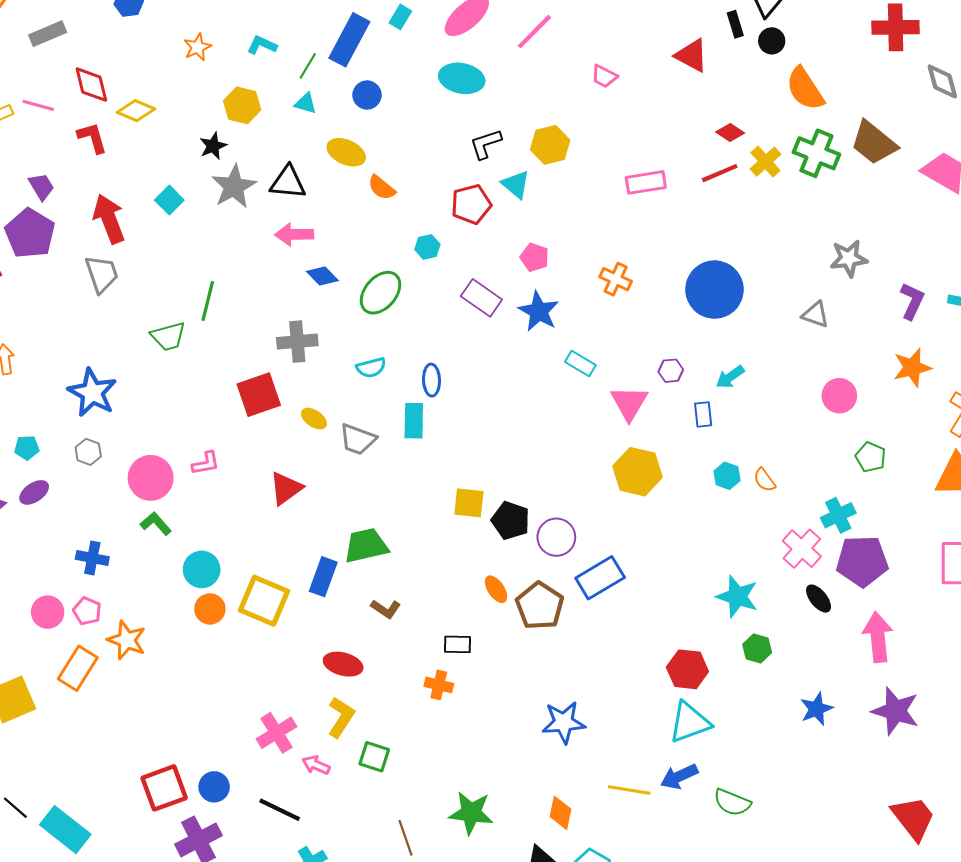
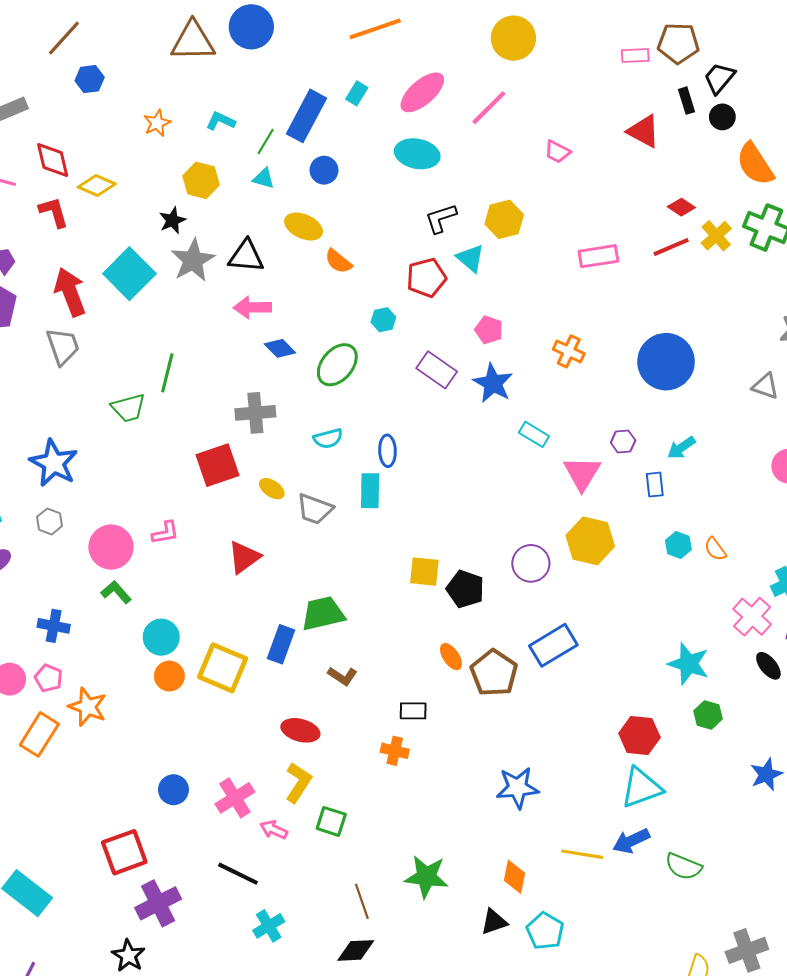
cyan square: (169, 200) -> (129, 274), size x1.8
purple circle: (556, 537) -> (531, 563), moved
blue circle: (214, 787) -> (173, 790), moved

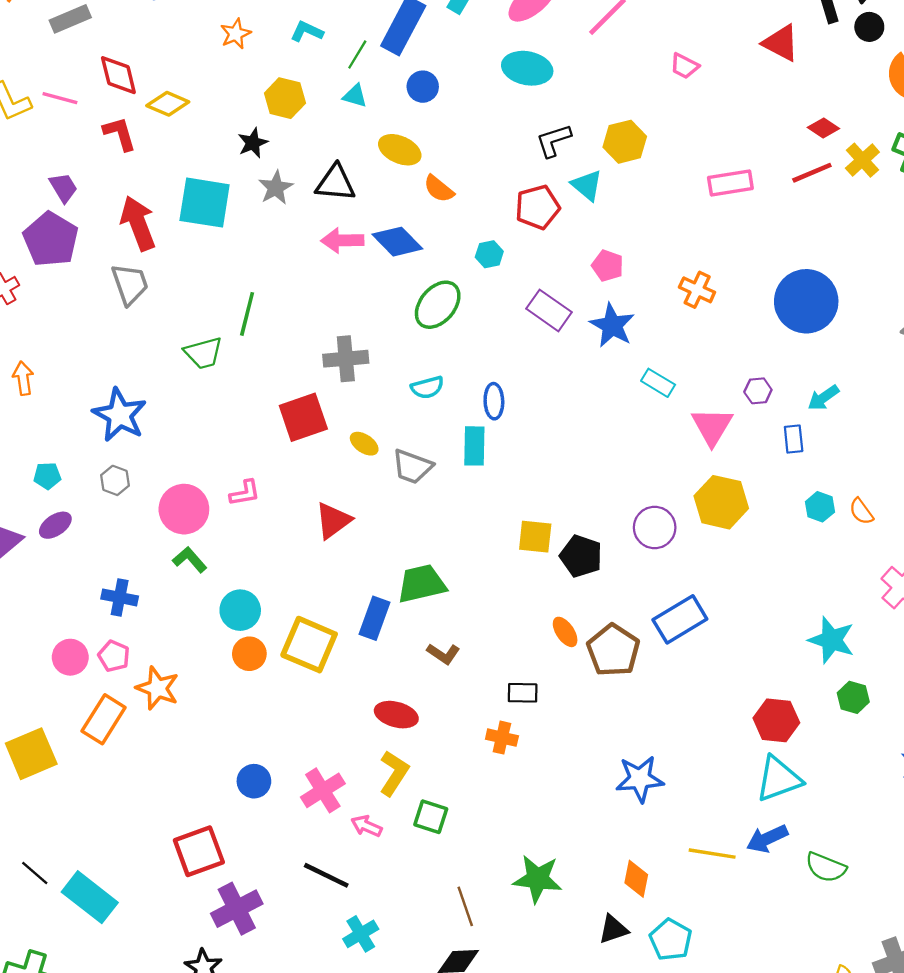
gray star: (193, 260) -> (276, 188), size x0.7
cyan square: (129, 274) -> (205, 203), turned -36
blue diamond: (280, 348) -> (397, 242), moved, size x1.4

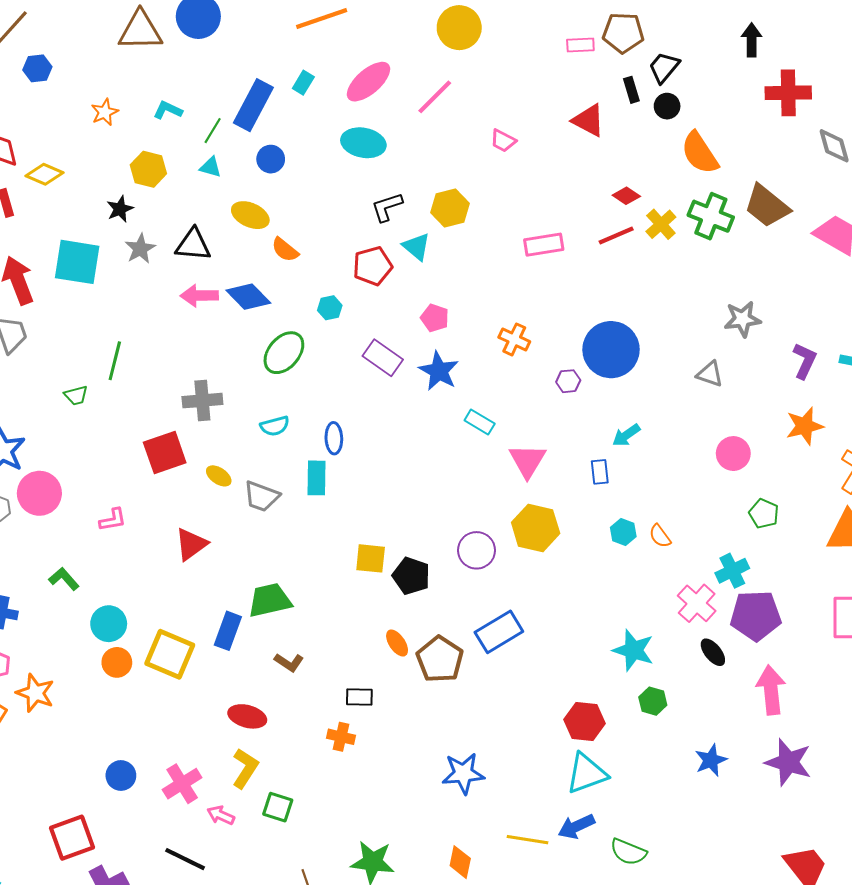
green trapezoid: (203, 353) -> (76, 395), size x0.7
purple hexagon: (758, 391) -> (568, 381), moved
pink circle: (184, 509) -> (39, 493), moved

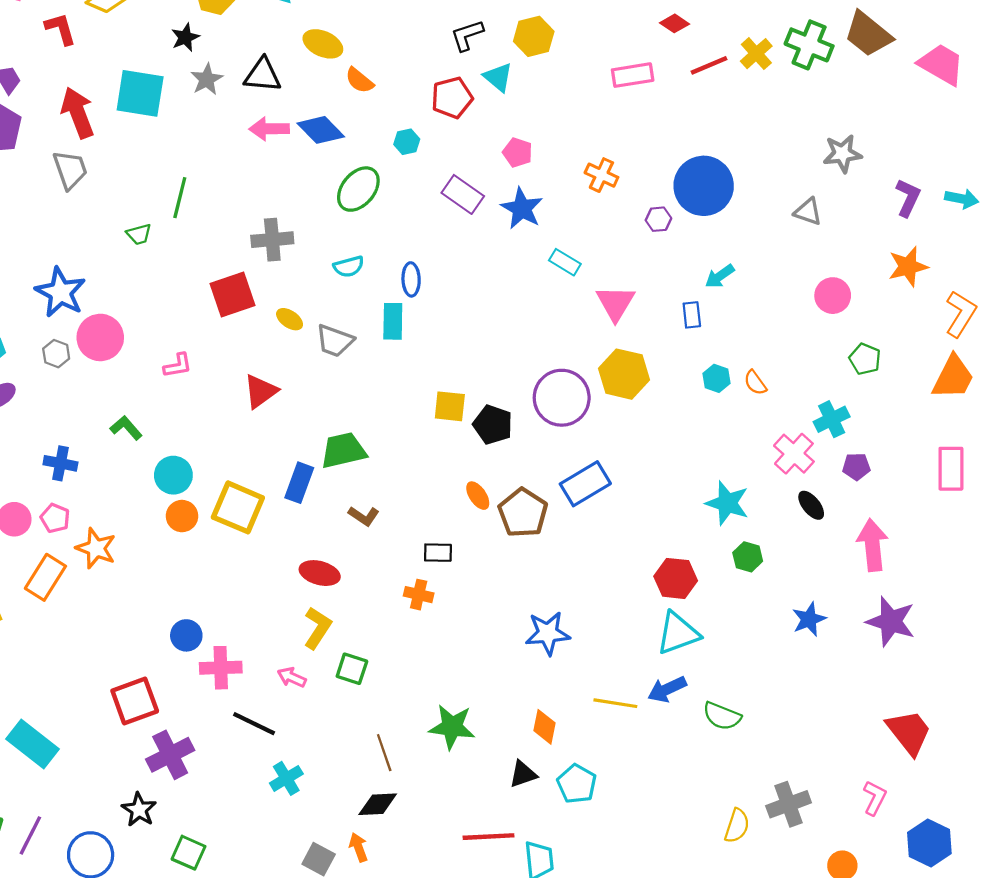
red diamond: (626, 196) -> (675, 23), moved
purple circle: (477, 550) -> (562, 398), size x1.4
purple pentagon: (756, 616) -> (856, 467), size x0.5
pink cross: (182, 784) -> (221, 668), moved, turned 30

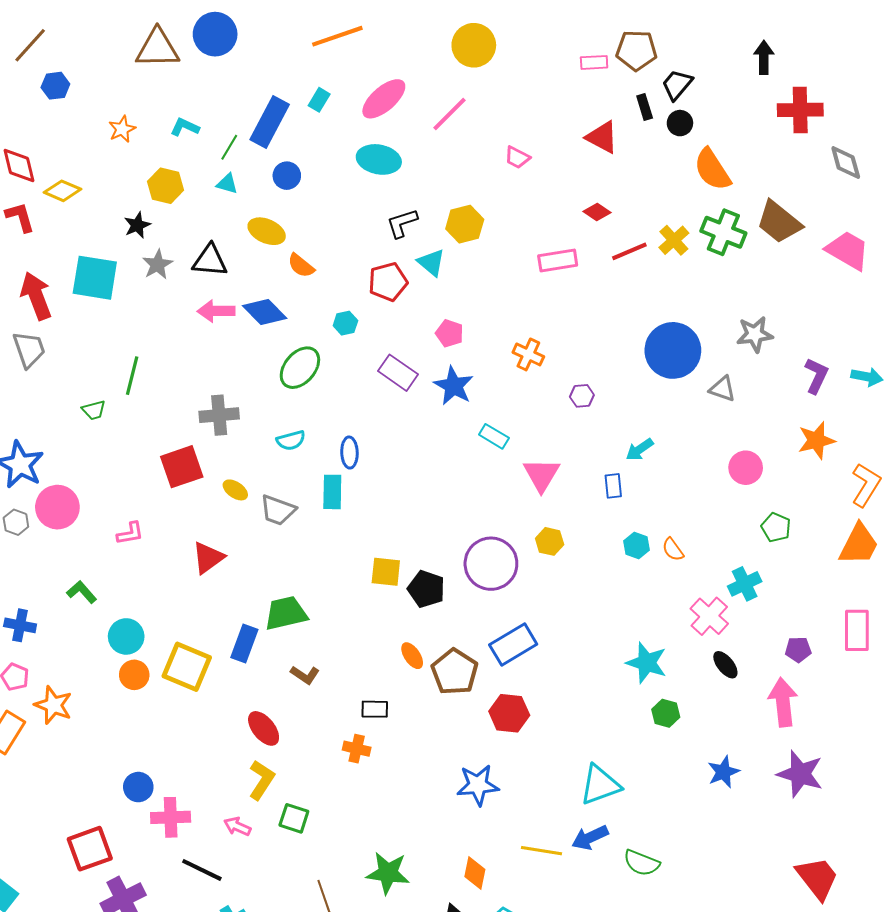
blue circle: (704, 186) -> (673, 350), moved
yellow hexagon: (624, 374) -> (550, 541), size x0.6
purple pentagon: (856, 467) -> (798, 650), moved
red ellipse: (320, 573) -> (264, 728), turned 36
red hexagon: (676, 578) -> (509, 713), moved

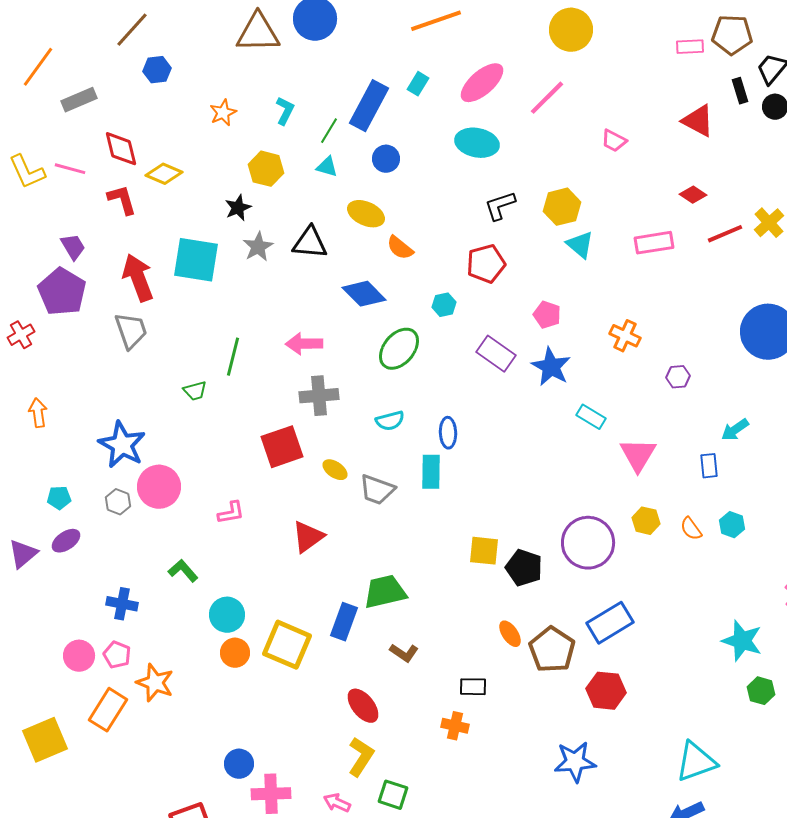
cyan L-shape: (185, 127) -> (285, 111), turned 92
cyan triangle: (431, 263) -> (580, 245), moved
pink arrow: (216, 311) -> (304, 344), moved
orange semicircle: (673, 550) -> (691, 529), moved

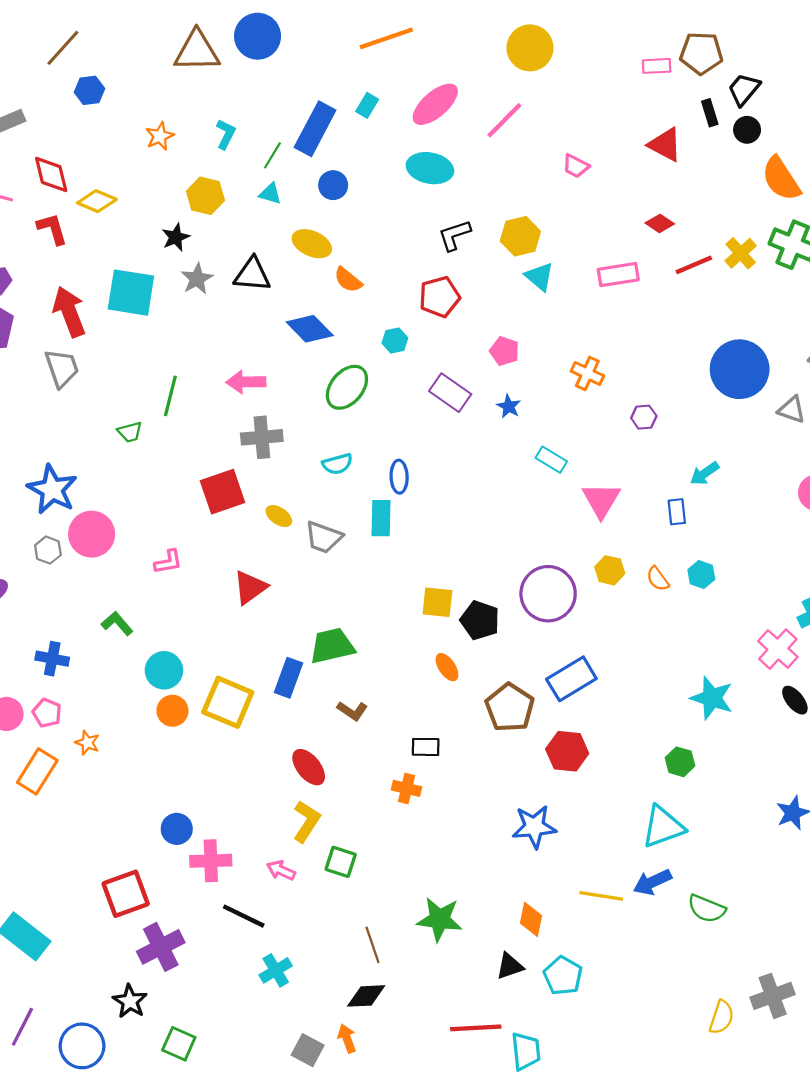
blue star: (551, 367) -> (509, 406), size x0.6
orange ellipse: (510, 634) -> (447, 667), moved
orange star: (155, 683) -> (87, 743), size x0.6
green hexagon: (761, 691) -> (680, 762), moved

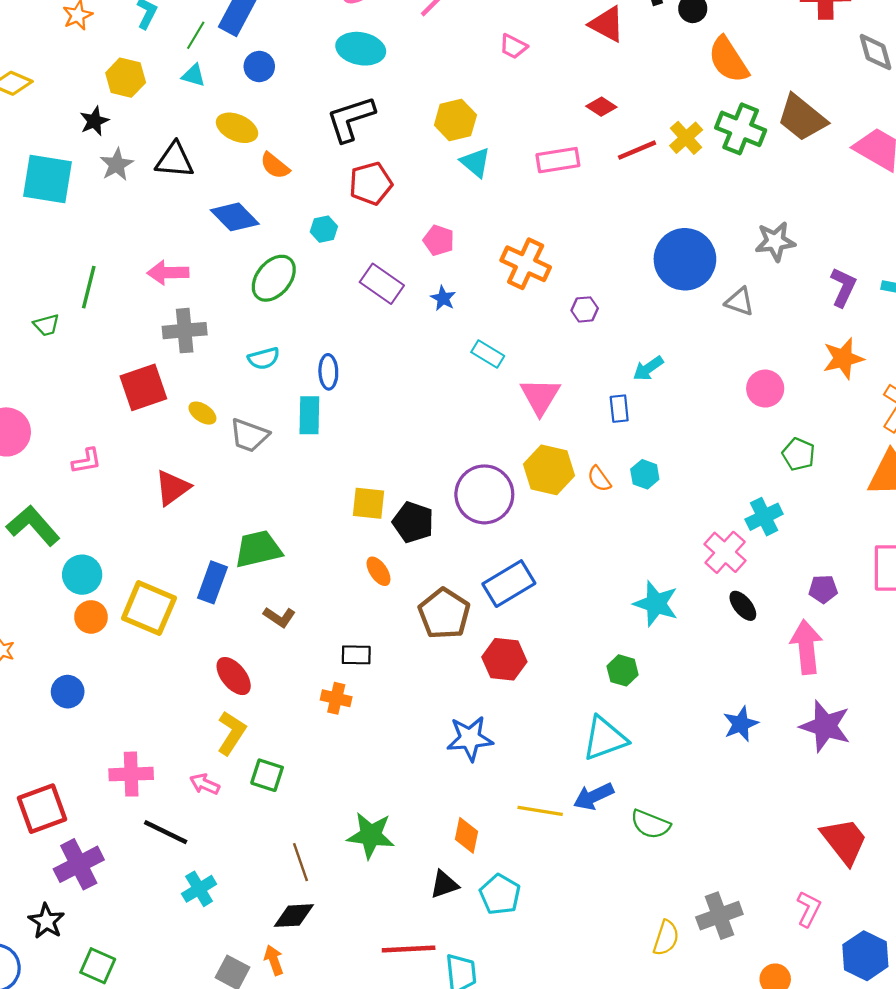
black L-shape: (454, 235) -> (351, 119), moved, size x1.4
orange cross: (587, 373) -> (526, 264), size x1.4
yellow hexagon: (610, 570) -> (549, 470), size x1.6
green L-shape: (117, 624) -> (33, 526), size x1.6
blue circle: (177, 829) -> (68, 692), moved

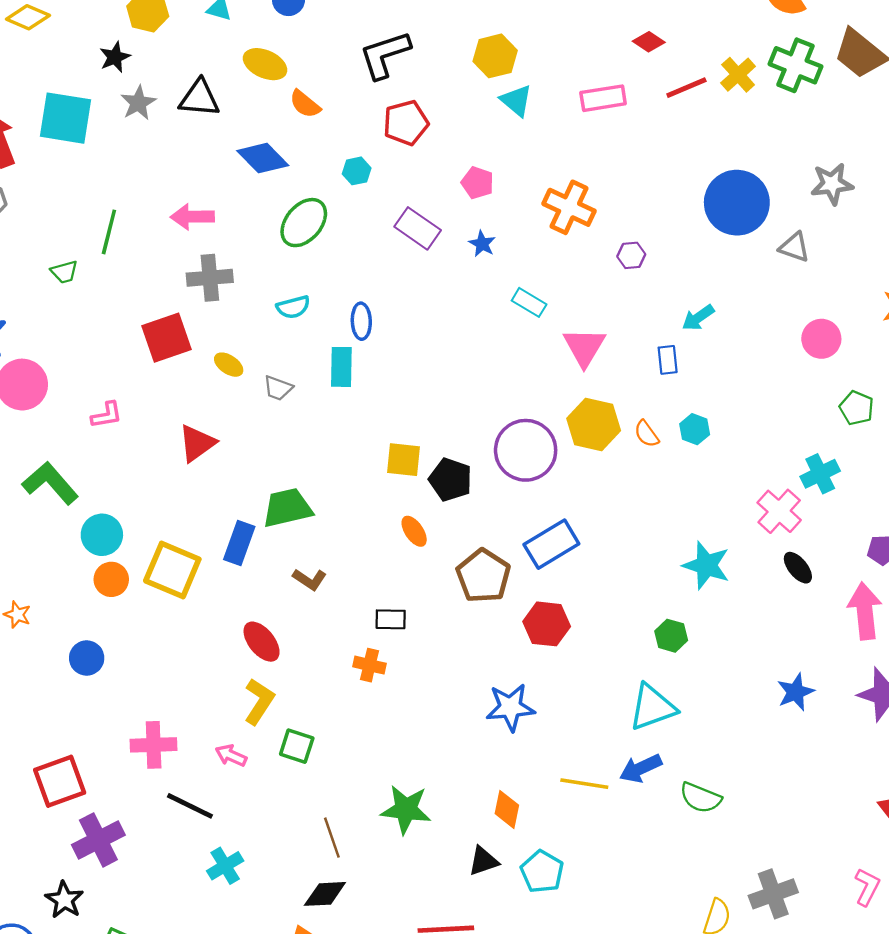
gray trapezoid: (249, 435) -> (278, 388), size x0.7

